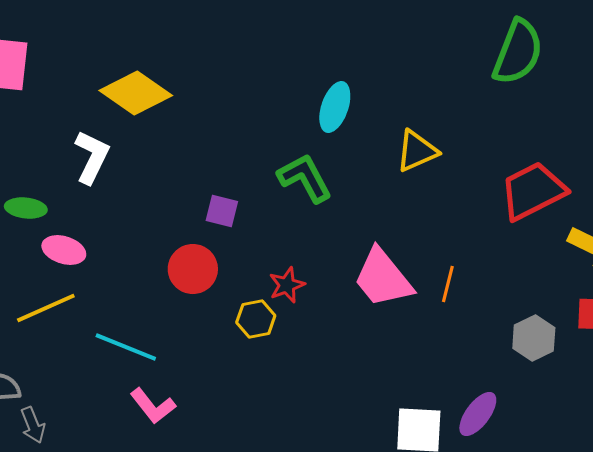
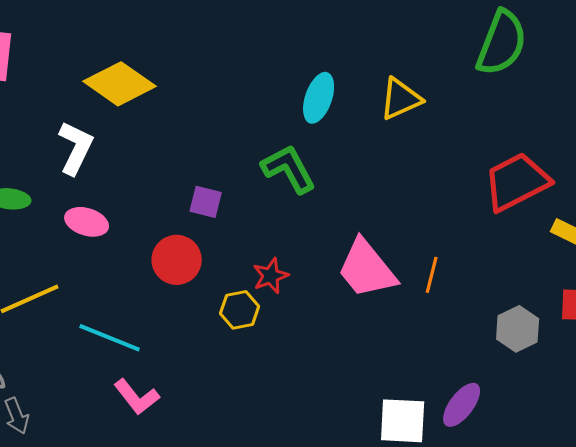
yellow triangle: (417, 151) -> (401, 99), moved
pink ellipse: (64, 250) -> (87, 222), moved

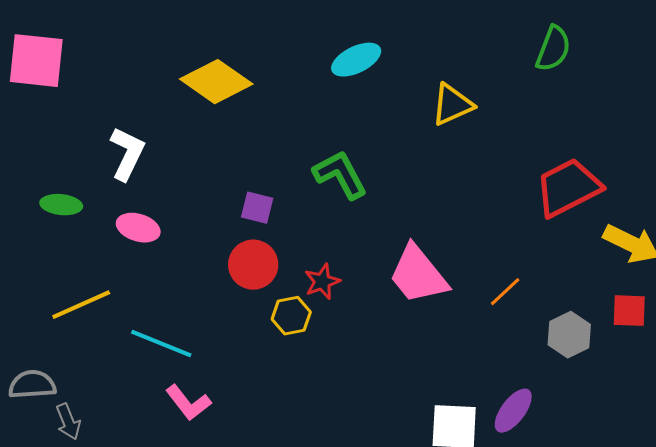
green semicircle: (502, 43) -> (553, 49), size x0.7
yellow diamond: (120, 84) -> (216, 82), moved
cyan ellipse: (319, 98) -> (356, 60), moved, turned 45
red circle: (177, 260) -> (253, 265), moved
orange line: (432, 275) -> (505, 292), moved, turned 33

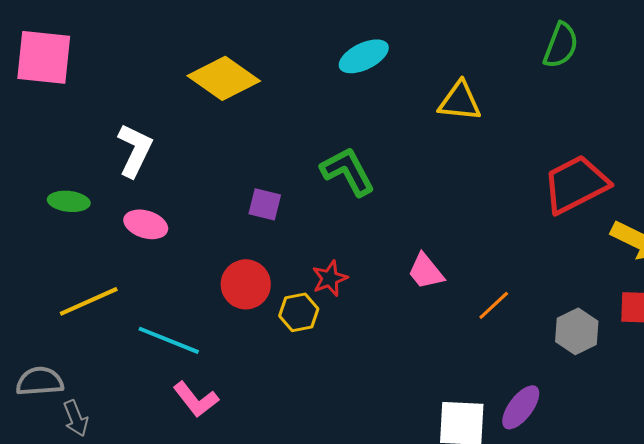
yellow triangle: (452, 105) -> (460, 101), turned 30
red circle: (253, 265) -> (246, 284), moved
pink trapezoid: (418, 275) -> (426, 271), size x0.6
orange line: (505, 292) -> (494, 305), moved

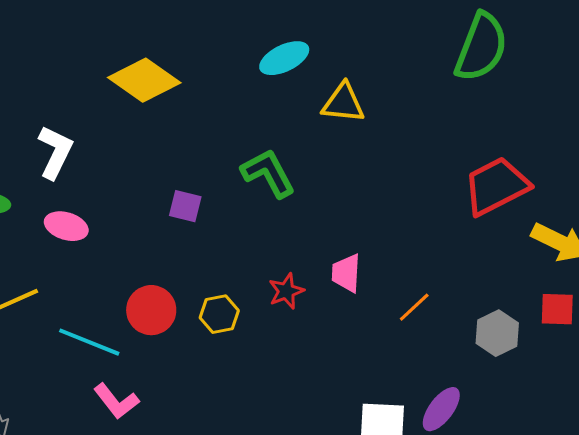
green semicircle: (561, 45) -> (481, 47), size x1.5
yellow triangle: (460, 101) -> (343, 103), moved
pink trapezoid: (426, 271) -> (346, 273), turned 42
red star: (330, 278) -> (286, 291), moved
red circle: (246, 284) -> (151, 310), moved

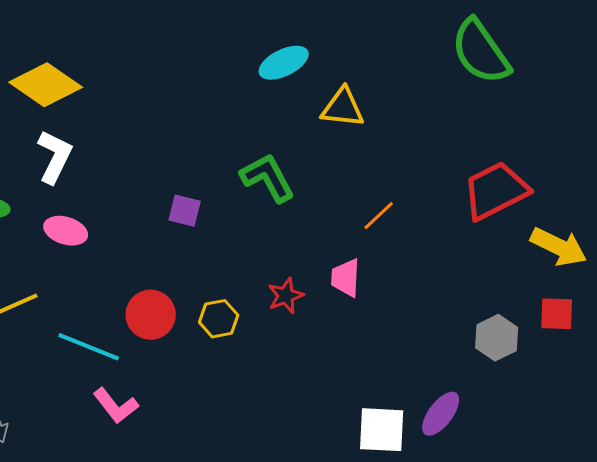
green semicircle: (481, 47) -> (481, 52), turned 124
yellow diamond: (144, 80) -> (46, 85), moved
orange line: (414, 307) -> (379, 216), moved

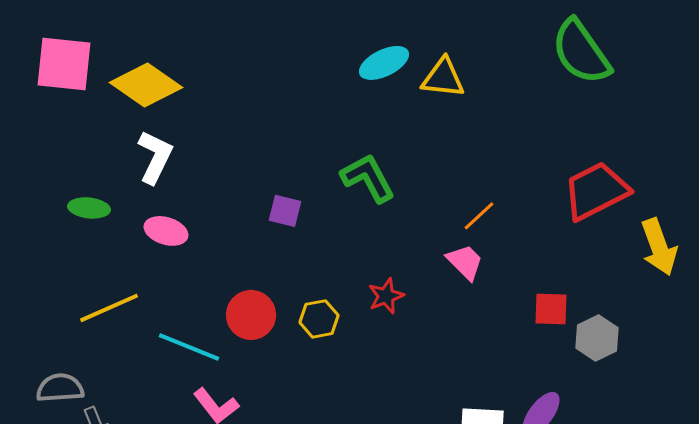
yellow triangle: (343, 108) -> (443, 78), moved
yellow arrow: (559, 247) -> (659, 247), turned 44
pink trapezoid: (346, 278) -> (465, 262), moved, turned 132
red square: (557, 314) -> (551, 309), moved

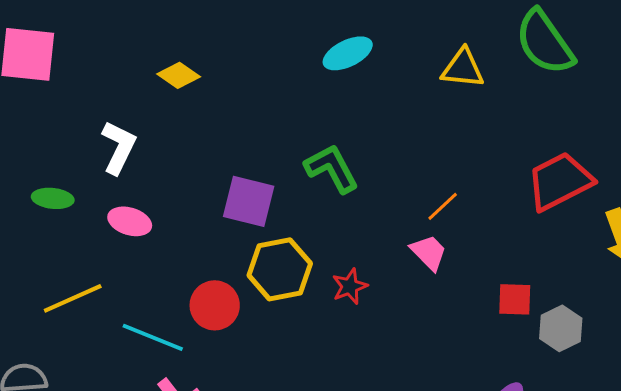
yellow triangle: (443, 78) -> (463, 68), moved
yellow diamond: (146, 85) -> (179, 75), moved, size x0.6
purple square: (285, 211) -> (249, 201), size x1.6
yellow hexagon: (319, 319) -> (280, 269), moved, size x1.6

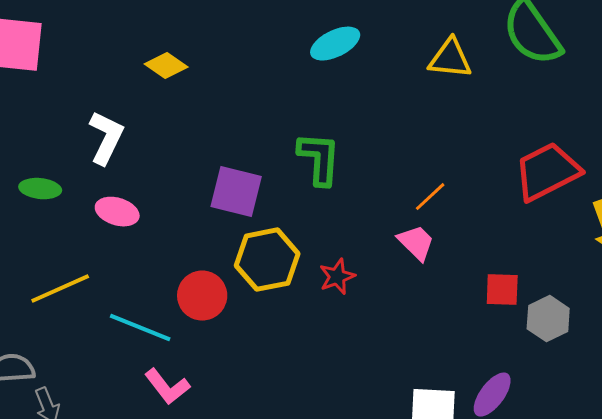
green L-shape: (332, 168) -> (319, 159), turned 32

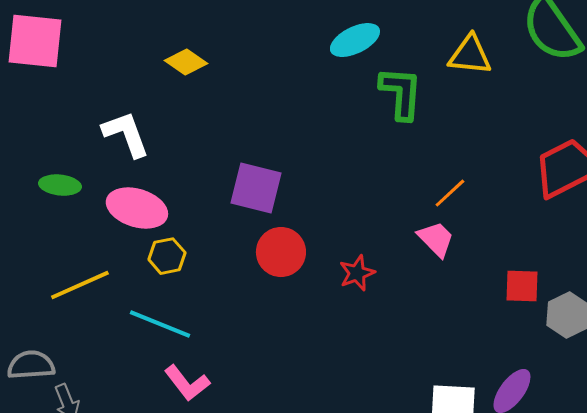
white L-shape: (106, 138) -> (126, 134), turned -46
green L-shape: (319, 159) -> (401, 93), moved
pink ellipse: (117, 212) -> (137, 208), size x1.4
yellow hexagon: (267, 260) -> (167, 256), moved, size x0.6
red circle: (202, 296) -> (281, 252), moved

